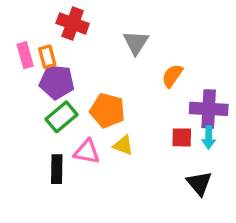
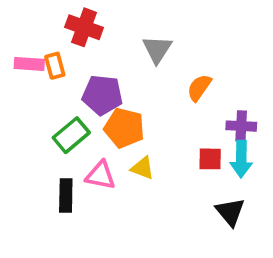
pink rectangle: (25, 55) -> (29, 64), turned -70
purple pentagon: (57, 82) -> (102, 95), moved
purple cross: (209, 109) -> (241, 126), size x0.7
cyan arrow: (209, 137) -> (241, 159), size x1.4

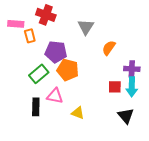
pink rectangle: (29, 64) -> (16, 24), moved
yellow triangle: (143, 168) -> (78, 113), moved

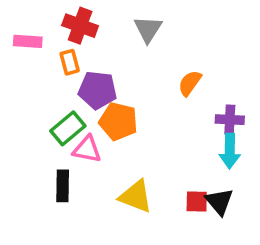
gray triangle: (86, 27) -> (148, 29), moved
orange rectangle: (30, 36) -> (70, 62), moved
red square: (115, 87) -> (197, 201), moved
pink triangle: (55, 96) -> (87, 149), moved
yellow triangle: (78, 113) -> (136, 196), size x1.5

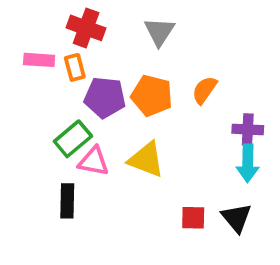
pink rectangle: (28, 41) -> (39, 60), moved
orange pentagon: (118, 121) -> (152, 96), moved
yellow triangle: (136, 196) -> (146, 160), moved
red square: (197, 201) -> (193, 218), moved

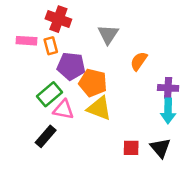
gray triangle: (159, 32) -> (108, 34), moved
orange pentagon: (152, 96) -> (93, 83), moved
black rectangle: (67, 201) -> (46, 136), turned 40

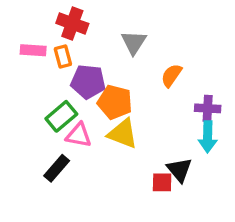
black triangle: (160, 148) -> (179, 170), moved

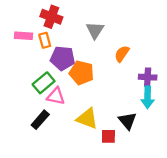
yellow triangle: (123, 134) -> (87, 119), moved
red square: (162, 182) -> (108, 136), moved

